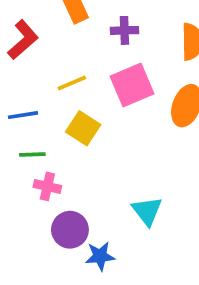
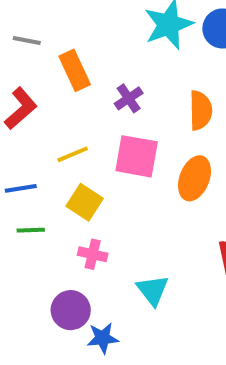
purple cross: (124, 30) -> (129, 98), turned -32
pink square: (132, 85) -> (137, 156), turned 33
pink cross: (47, 186) -> (93, 254), moved

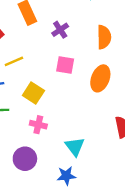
yellow line: (73, 154) -> (14, 61), moved
pink square: (137, 156) -> (65, 65), size x0.7
blue star: (103, 338) -> (66, 176), moved

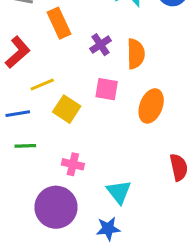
orange semicircle: (104, 37) -> (136, 54), moved
yellow square: (33, 93) -> (67, 109), moved
purple circle: (25, 159) -> (56, 207), size x1.4

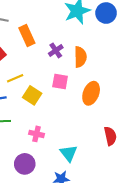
purple circle: (56, 207) -> (25, 164), size x0.7

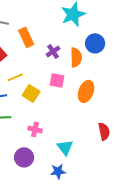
blue circle: (106, 13) -> (95, 43), moved

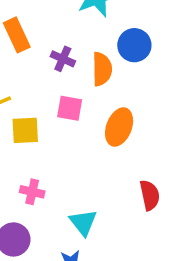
purple cross: (53, 51) -> (63, 59), turned -32
yellow square: (31, 93) -> (25, 130), turned -36

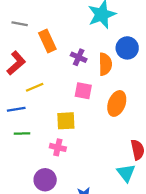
yellow square: (25, 130) -> (66, 121), moved
cyan triangle: (83, 222) -> (126, 173), moved

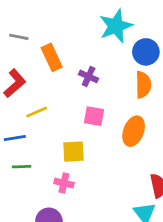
blue circle: (127, 48) -> (146, 52), moved
orange semicircle: (105, 64) -> (143, 85), moved

